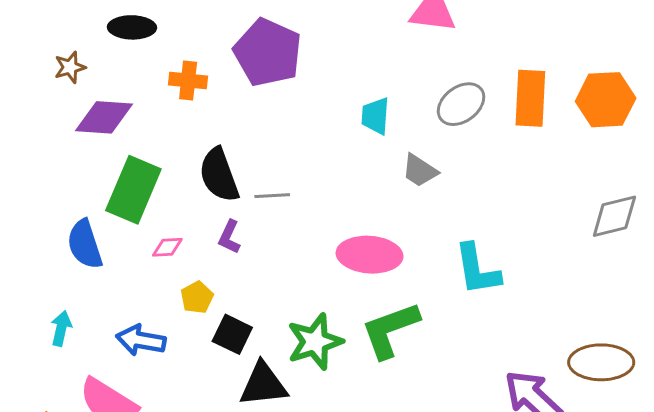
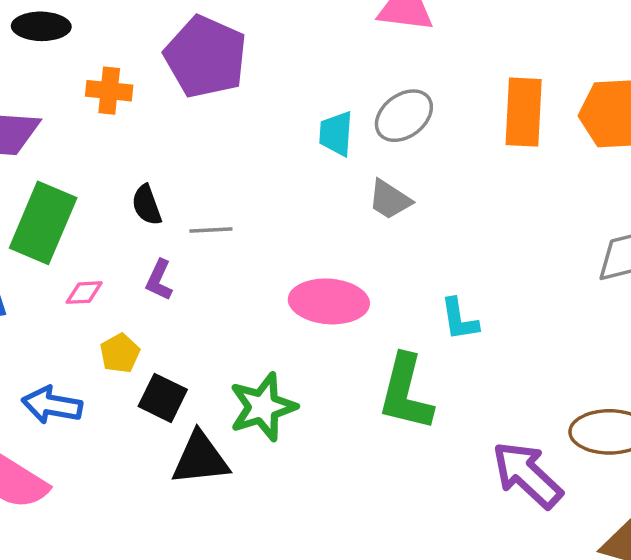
gray ellipse: (461, 104) -> (404, 116), moved
black semicircle: (219, 175) -> (147, 205), size x0.6
cyan L-shape: (477, 269) -> (459, 319), size x0.7
green L-shape: (390, 330) -> (406, 393), moved, turned -56

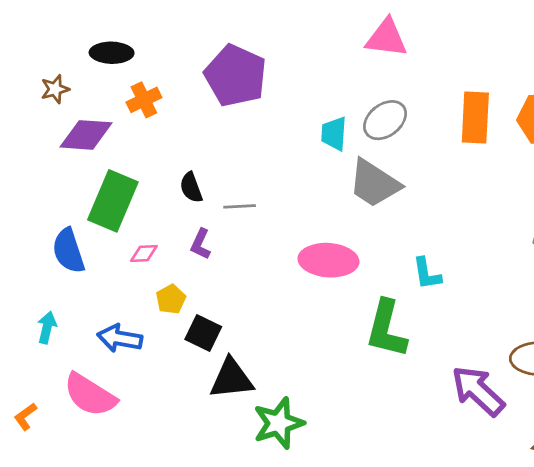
orange cross: (109, 91) -> (144, 100), moved, turned -32
gray trapezoid: (390, 200) -> (374, 183), size x1.6
green star: (263, 407) -> (279, 423), moved

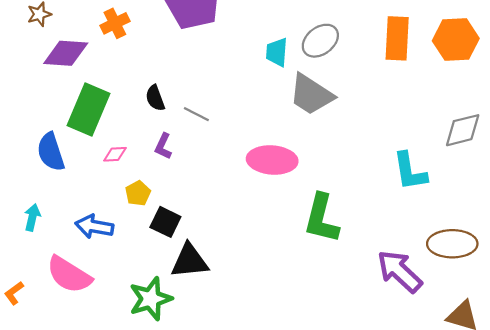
gray line: (240, 206) -> (196, 114), turned 30
cyan L-shape: (427, 274) -> (410, 171), moved, size x1.4
green star: (279, 423) -> (151, 299), moved

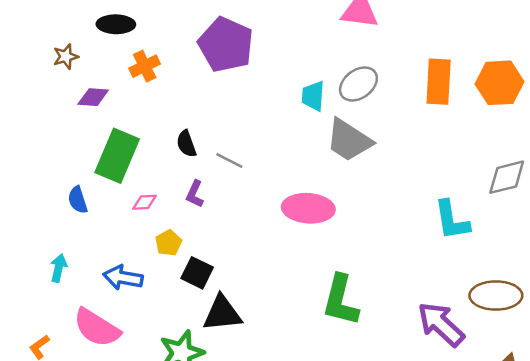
purple diamond: (66, 53) -> (93, 97), size x0.7
blue semicircle: (51, 152) -> (78, 200), size x0.7
green L-shape: (321, 218) -> (341, 300), moved

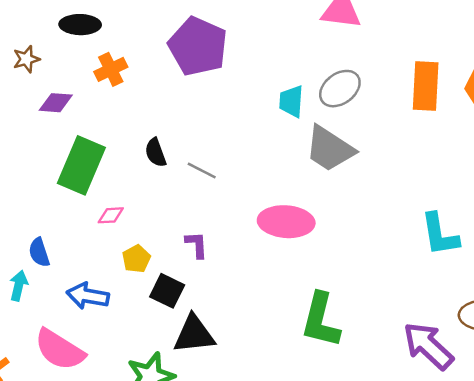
purple L-shape: (195, 194) -> (197, 245), moved, turned 152
blue semicircle: (78, 200) -> (39, 252), moved

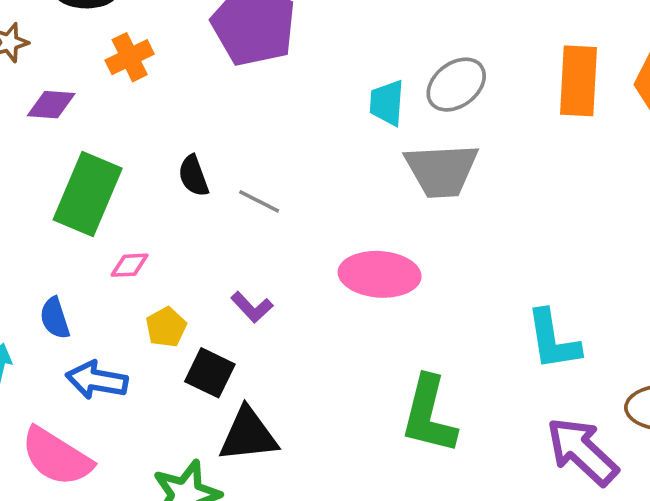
gray trapezoid: (330, 149) -> (442, 170), turned -36
cyan L-shape: (440, 234) -> (553, 340), moved
purple L-shape: (197, 245) -> (252, 307), turned 140
blue semicircle: (39, 252) -> (55, 318), moved

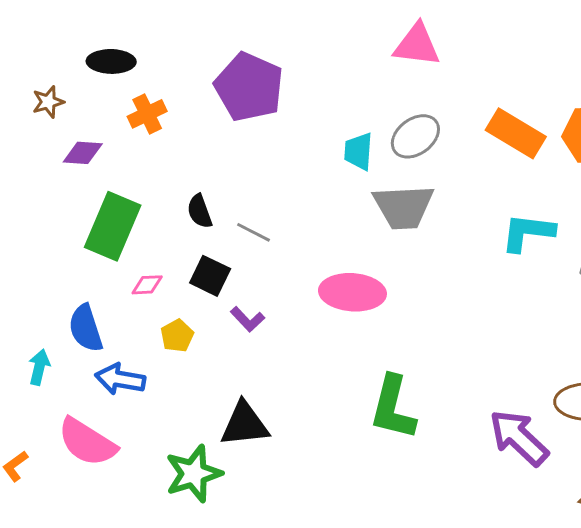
orange rectangle: (578, 81) -> (516, 133), turned -62
blue semicircle: (55, 318) -> (86, 328), size x1.4
cyan L-shape: (553, 340) -> (528, 232), moved, turned 106
black square: (210, 373) -> (210, 276), moved

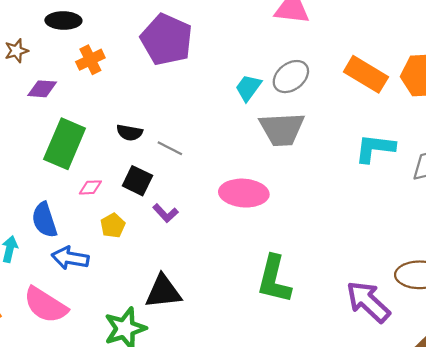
cyan trapezoid: (358, 151) -> (248, 88), turned 32
black semicircle: (200, 211) -> (130, 133), turned -60

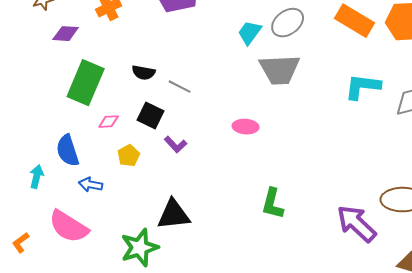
pink ellipse: (244, 193) -> (246, 127), size x0.6
blue arrow: (70, 258) -> (91, 185), size x0.7
green L-shape: (274, 279) -> (273, 204), size x0.7

